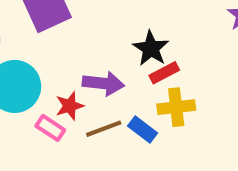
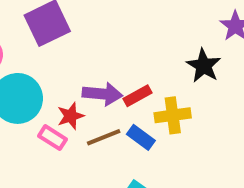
black star: (151, 48) -> (204, 66), moved
red rectangle: (164, 73) -> (138, 96), moved

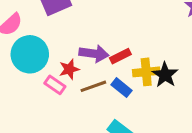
black star: (204, 66) -> (165, 75), moved

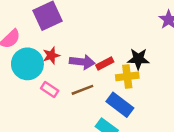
red star: (69, 69) -> (51, 55), moved
black star: (165, 75) -> (138, 59), moved, turned -30
blue rectangle: (122, 88) -> (120, 105), moved, size x1.5

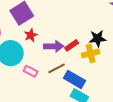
red star: (51, 55) -> (31, 35), moved
blue rectangle: (120, 105) -> (74, 79), moved

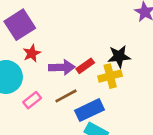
pink rectangle: (31, 71) -> (32, 100), turned -64
blue rectangle: (74, 79) -> (90, 110), turned -55

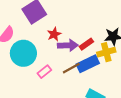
red star: (32, 53) -> (54, 34), moved
blue rectangle: (90, 110) -> (88, 64), moved

